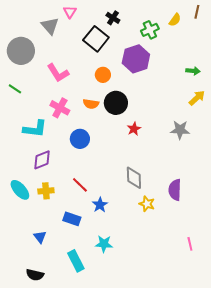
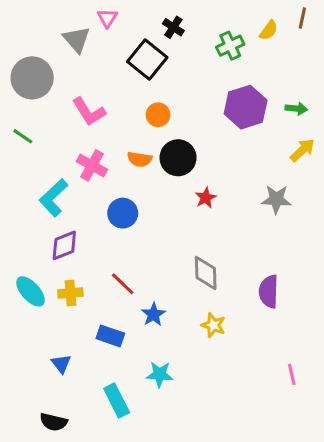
purple hexagon: (136, 59) -> (246, 107), moved
cyan L-shape: (35, 129) -> (54, 198), turned 130
yellow star: (147, 204) -> (213, 325), moved

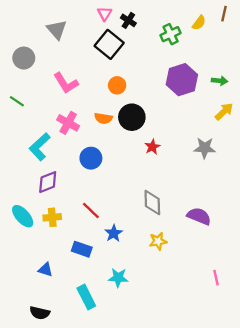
pink triangle: (107, 18) -> (105, 14), moved
gray circle: (32, 78) -> (24, 58), size x0.7
purple semicircle: (269, 291) -> (199, 216), turned 110
yellow star: (213, 325) -> (158, 241), turned -30
blue triangle: (61, 364) -> (45, 270), turned -35

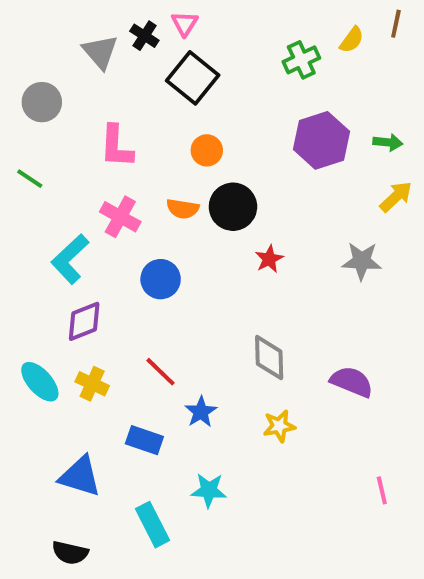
black cross: (128, 20) -> (144, 36), moved
pink L-shape: (66, 83) -> (116, 146), turned 35
yellow cross: (52, 217) -> (92, 384), turned 30
blue triangle: (45, 270) -> (80, 476), size x1.6

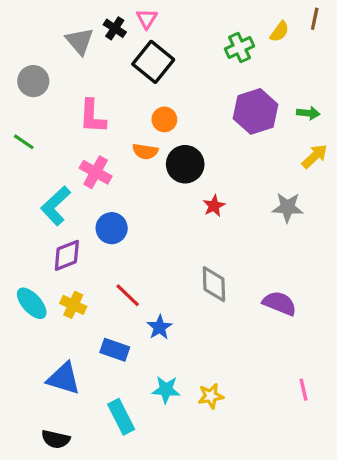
orange semicircle: (183, 209) -> (145, 151), moved
blue circle: (161, 279) -> (112, 228), moved
yellow star: (279, 426) -> (211, 396), moved

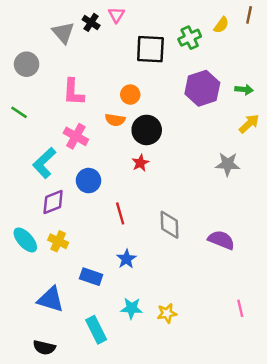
black square: (153, 62) -> (150, 49), moved, turned -36
red star: (214, 206) -> (140, 163), moved
red line: (128, 295) -> (120, 213), moved, turned 30

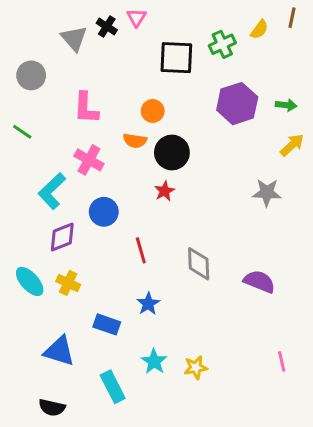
cyan star: (132, 308) -> (154, 362), turned 30

